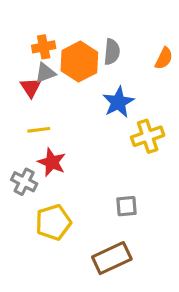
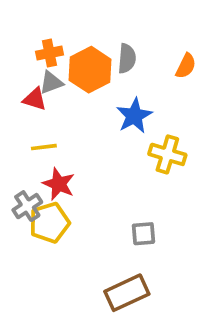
red triangle: (31, 88) -> (35, 99), turned -40
yellow cross: (148, 136) -> (167, 154), turned 36
gray cross: (24, 182) -> (27, 206), turned 30
yellow pentagon: (53, 222) -> (49, 223), moved

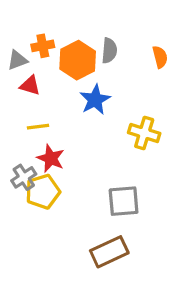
orange semicircle: (186, 66) -> (160, 57), turned -40
gray triangle: (51, 83) -> (17, 60), moved
blue star: (134, 116) -> (95, 100), moved
gray square: (143, 234) -> (124, 201), size x1.5

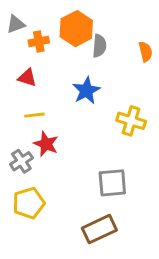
gray triangle: (17, 60) -> (16, 24), moved
orange hexagon: (78, 60) -> (76, 29), moved
yellow pentagon: (43, 192) -> (29, 203), moved

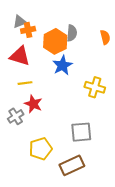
gray triangle: (16, 24) -> (20, 22), moved
orange hexagon: (76, 29) -> (55, 41), moved
red triangle: (27, 78) -> (20, 56), size x1.5
yellow pentagon: (29, 203) -> (41, 149), moved

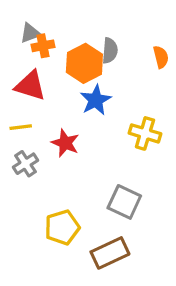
yellow line: (25, 83) -> (21, 127), moved
red star: (33, 104) -> (65, 143), moved
gray cross: (16, 116) -> (25, 164), moved
gray square: (81, 132) -> (124, 202), turned 30

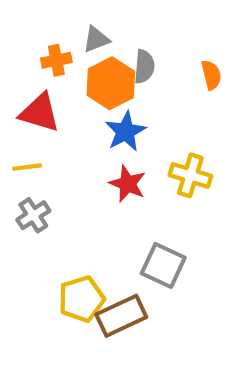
gray triangle: (30, 33) -> (96, 39), moved
red star: (65, 143) -> (128, 184), moved
brown rectangle: (110, 253) -> (121, 316), moved

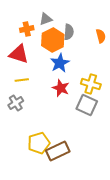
yellow line: (27, 167) -> (22, 80), moved
gray square: (163, 265) -> (87, 105), moved

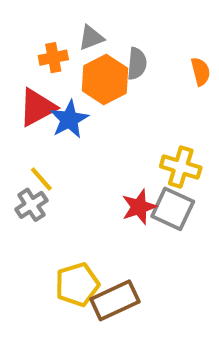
red triangle: (19, 54) -> (37, 107), turned -45
blue star: (60, 63) -> (69, 119), moved
yellow line: (22, 80) -> (41, 179), moved, turned 56
red star: (61, 88) -> (139, 207), moved, turned 30

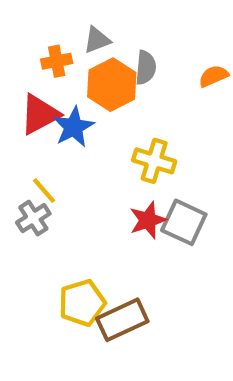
orange semicircle: (201, 72) -> (213, 76), turned -100
yellow cross: (181, 167) -> (154, 161), moved

